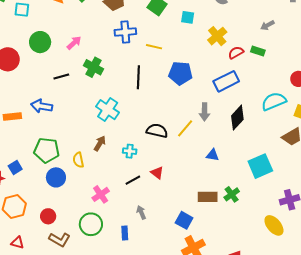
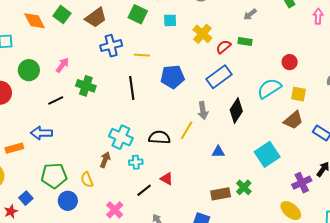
cyan cross: (108, 110) -> (121, 137), moved

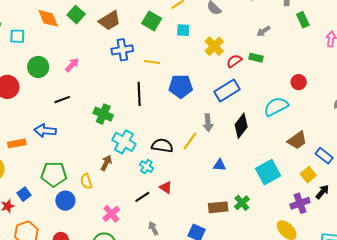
green cross: (86, 86) -> (103, 114), moved
yellow square: (298, 94) -> (308, 175), moved, turned 35
cyan cross: (136, 162) -> (146, 167), moved, turned 32

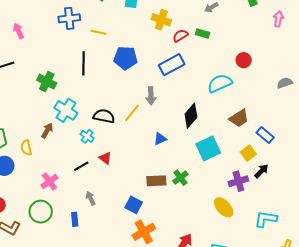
yellow cross: (214, 46) -> (161, 20), turned -30
pink arrow: (72, 65) -> (18, 31), turned -70
black diamond: (241, 126) -> (191, 116), moved
blue triangle: (220, 165) -> (160, 139), turned -32

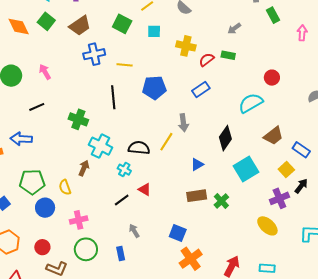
blue rectangle: (172, 65) -> (201, 90), size x0.7
brown rectangle: (156, 181) -> (197, 196), moved
pink cross: (49, 182) -> (79, 220), moved, turned 30

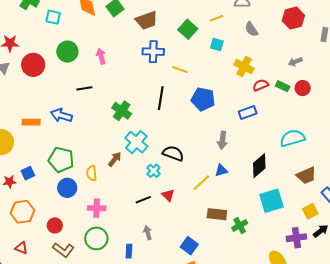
red circle: (272, 78) -> (303, 88), moved
yellow line: (166, 142) -> (201, 183), moved
blue triangle: (197, 164) -> (221, 170), moved

